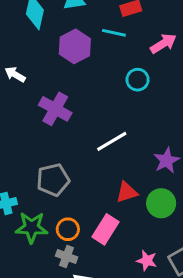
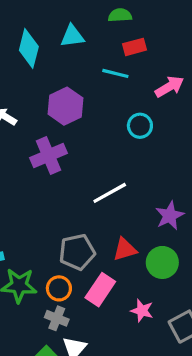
purple hexagon: (75, 46) -> (65, 106), moved
purple cross: (55, 109) -> (49, 156), turned 36
gray pentagon: (53, 180) -> (77, 252), moved
pink star: (147, 261) -> (142, 311), moved

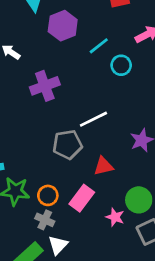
cyan line: (115, 73) -> (99, 46), moved, turned -55
purple hexagon: (65, 106) -> (63, 26), moved
gray pentagon: (77, 252) -> (67, 145), moved
green circle: (162, 262) -> (139, 200), moved

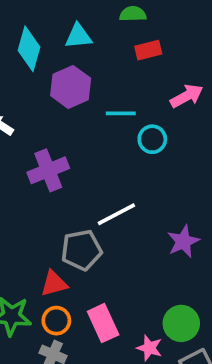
cyan line: (99, 46) -> (121, 113), turned 40
red triangle: (104, 166) -> (54, 284), moved
pink rectangle: (82, 198) -> (103, 323), turned -60

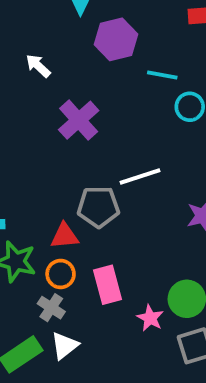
purple cross: (48, 170) -> (79, 120), turned -30

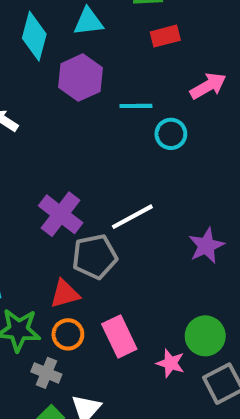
purple cross: (79, 120) -> (61, 214), moved
gray cross: (51, 308) -> (46, 373), moved

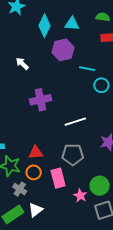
purple cross: (61, 214) -> (40, 100), moved, turned 30
gray pentagon: (95, 257) -> (73, 155), moved

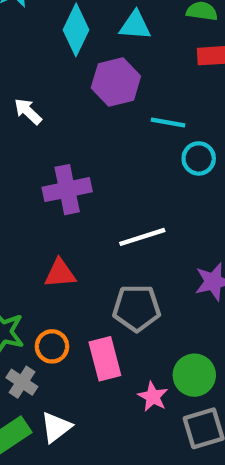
red triangle: (36, 153) -> (60, 273), moved

